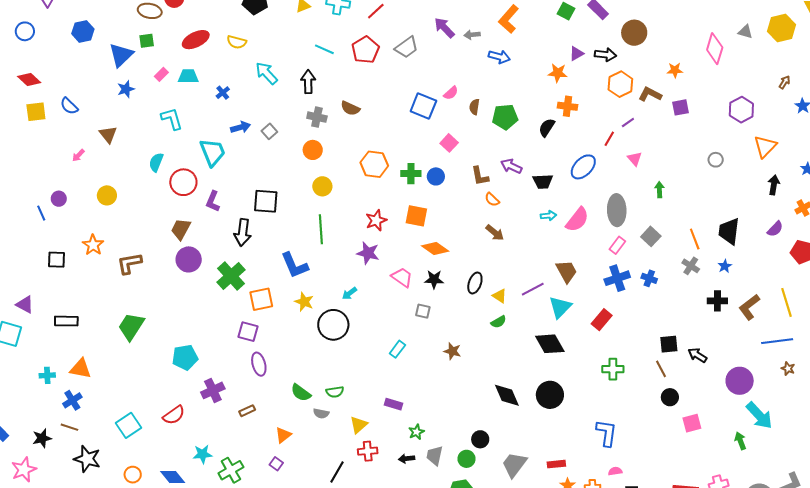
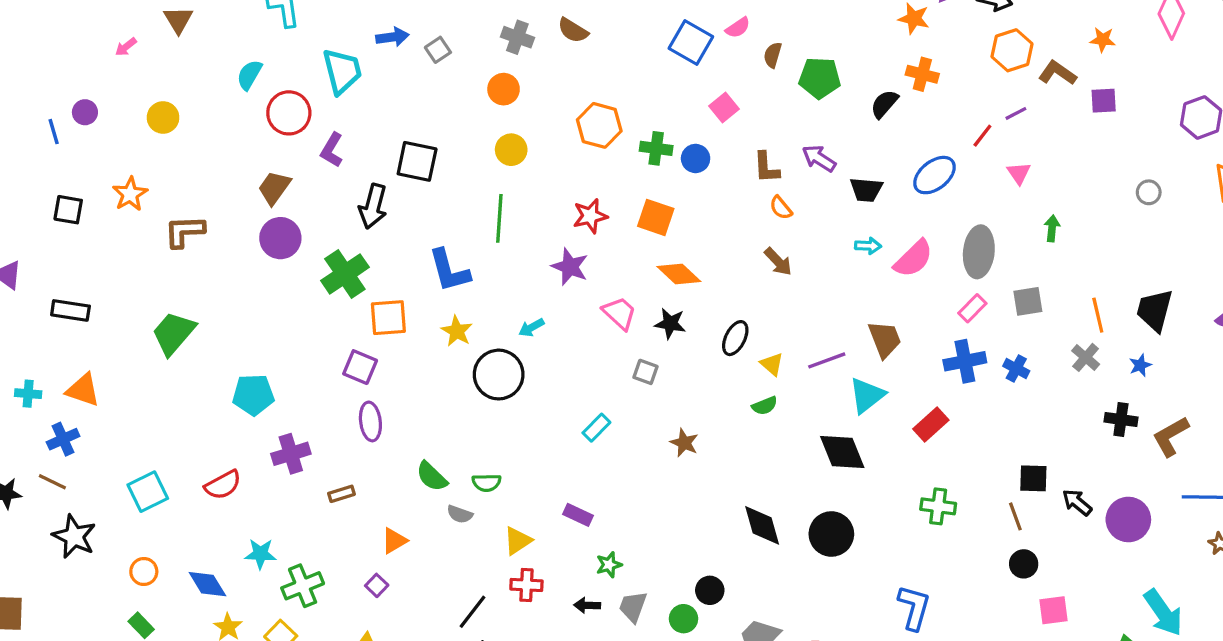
gray square: (651, 236) -> (1028, 301), turned 30
purple circle: (740, 381) -> (1128, 519), moved

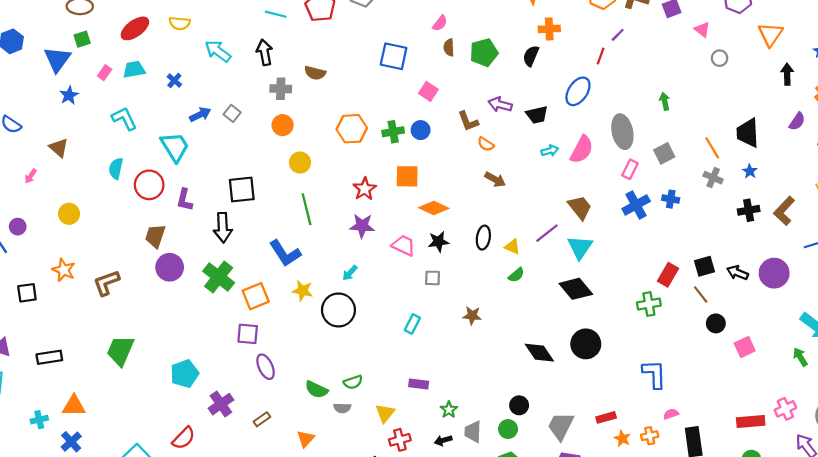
pink semicircle: (738, 28) -> (440, 23), moved
pink triangle: (1019, 173) -> (702, 30), moved
red rectangle: (931, 425) -> (668, 275), moved

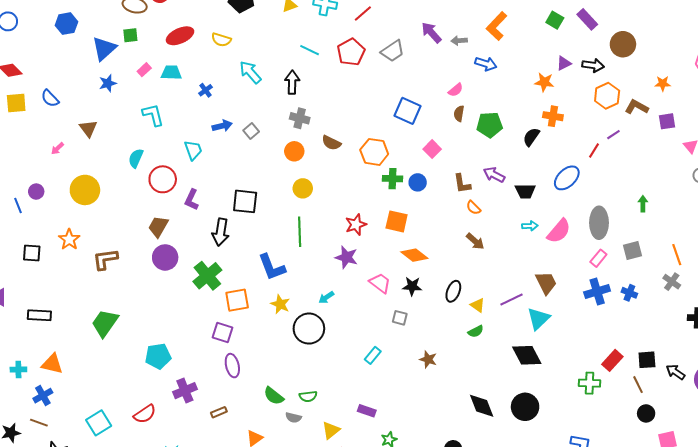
brown semicircle: (315, 73) -> (331, 143), moved
orange hexagon: (352, 129) -> (374, 152), moved
cyan trapezoid: (175, 147) -> (193, 150), size x0.7
yellow circle: (69, 214) -> (85, 190), size x1.5

